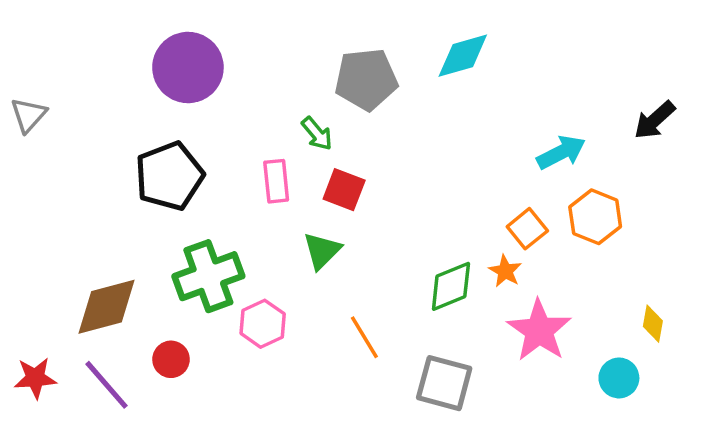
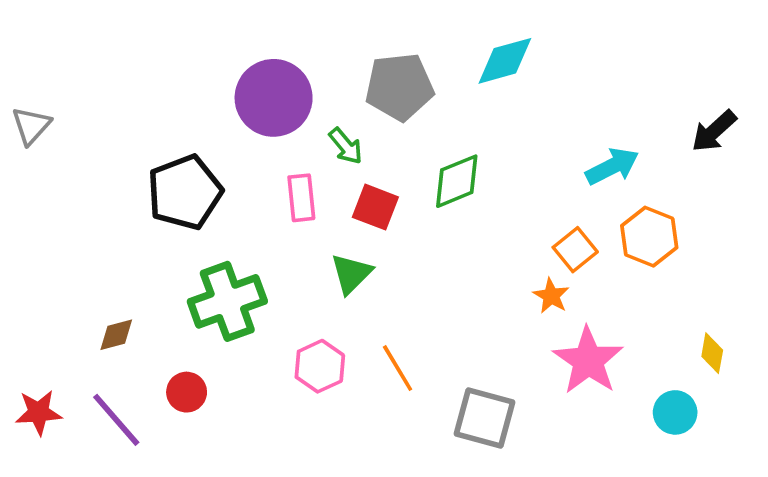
purple circle: (188, 68) -> (274, 98), moved
green diamond: (451, 286) -> (457, 181), moved
brown diamond: (107, 307) -> (116, 335), size x0.5
pink hexagon: (263, 324) -> (320, 366), moved

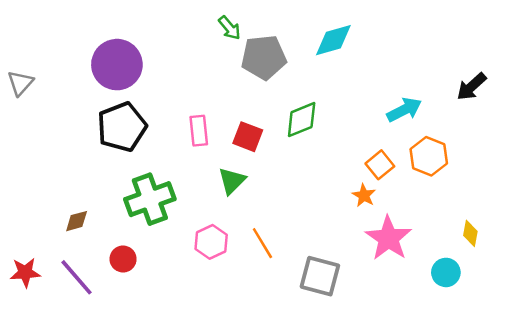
purple circle: (274, 98) -> (117, 65), moved
green arrow: (346, 146) -> (229, 28), moved

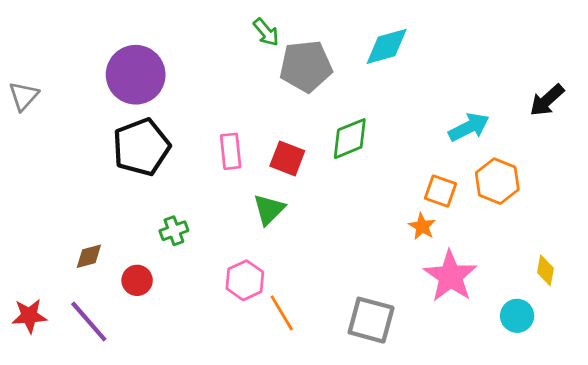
orange square: (380, 165) -> (441, 191), turned -32
green cross: (150, 199) -> (174, 231), size x0.5
orange line: (262, 243) -> (282, 313), moved
red circle: (123, 259) -> (137, 280), moved

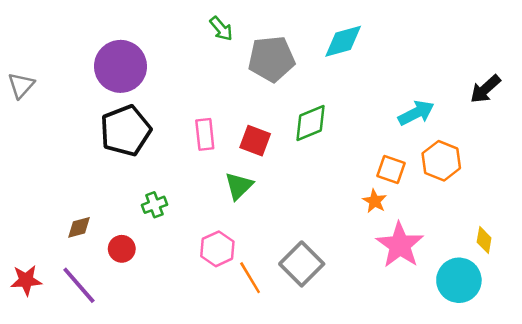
green arrow: (266, 32) -> (221, 29), moved
cyan circle: (517, 316) -> (459, 280), size x1.5
gray square: (371, 320) -> (302, 264), moved, turned 30

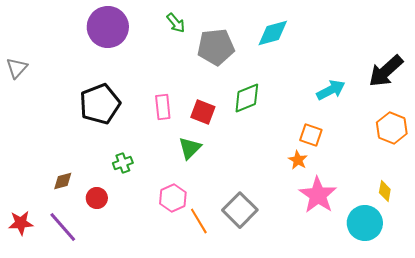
purple circle: (120, 66) -> (108, 27), moved
black arrow: (485, 89) -> (386, 71), size x1.4
orange hexagon: (441, 161) -> (392, 128), moved

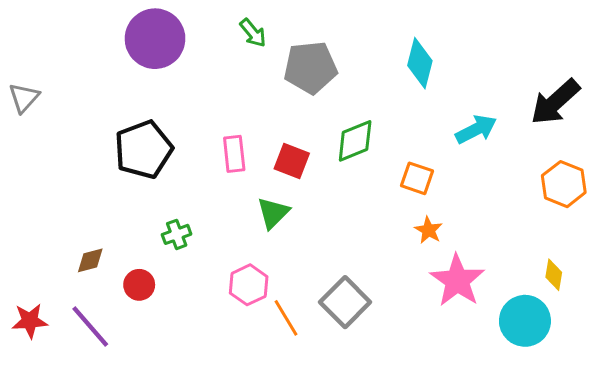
cyan diamond: (273, 33) -> (420, 63), moved, turned -60
orange square: (311, 135) -> (417, 178), moved

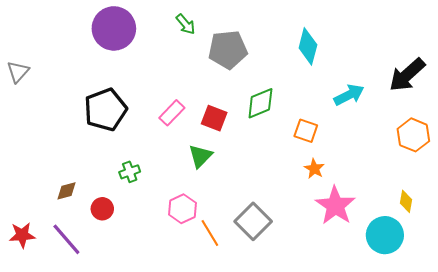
pink rectangle: (234, 154) -> (172, 113), turned 50

